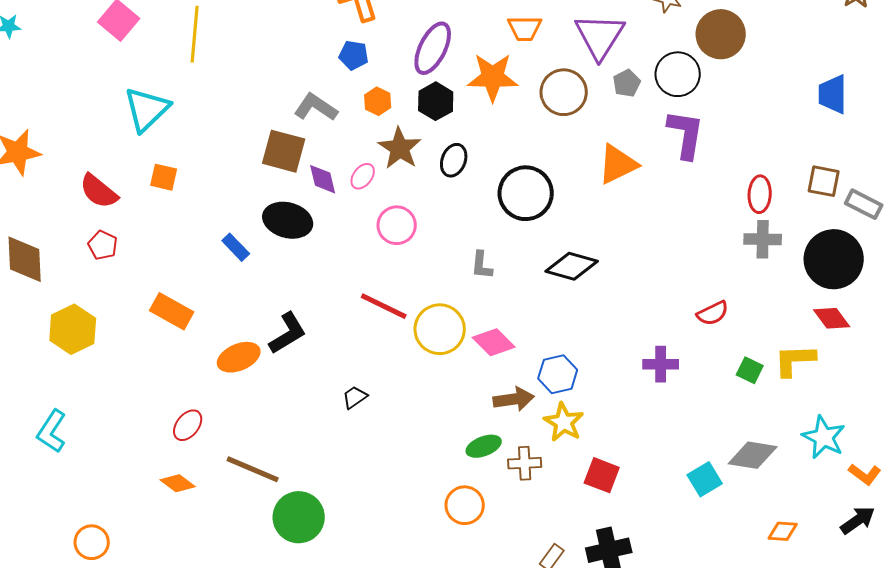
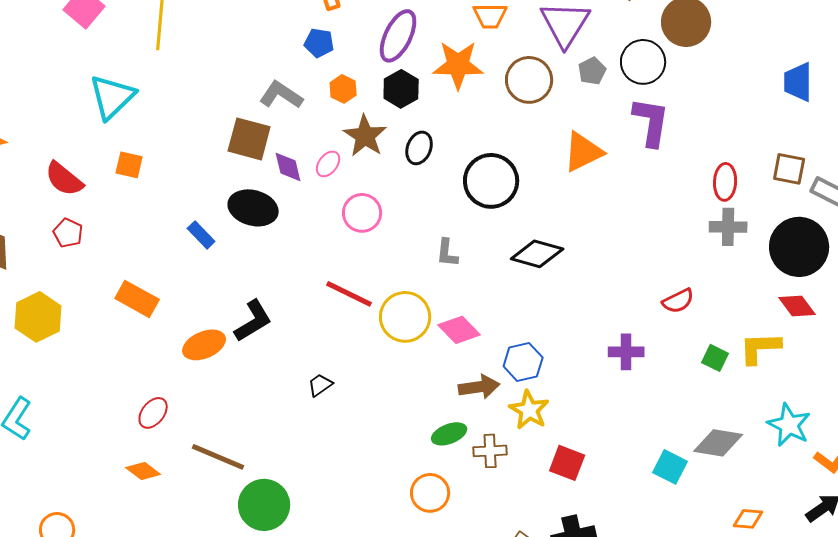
cyan square: (705, 479) -> (670, 467), turned -32

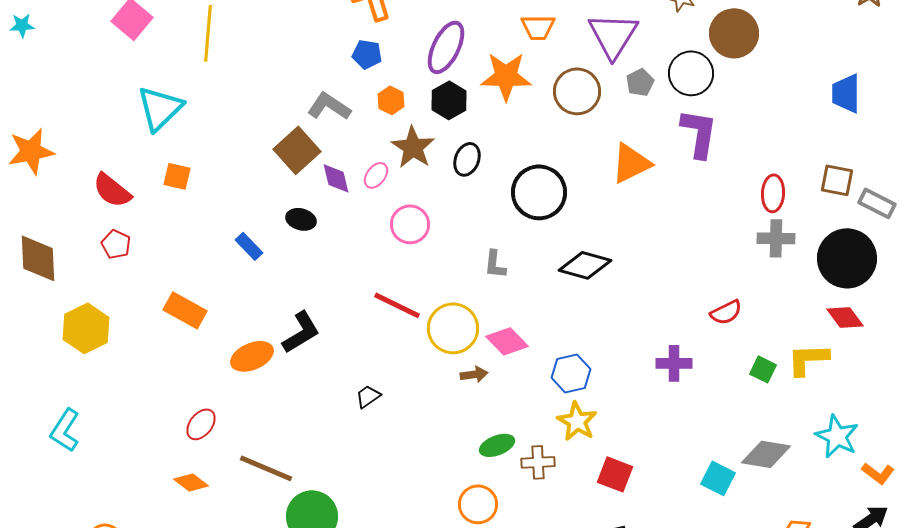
brown square: (249, 139) -> (297, 150), turned 33
black ellipse: (253, 208) -> (301, 219), size x0.6
brown arrow: (479, 387) -> (474, 374), moved, size x0.7

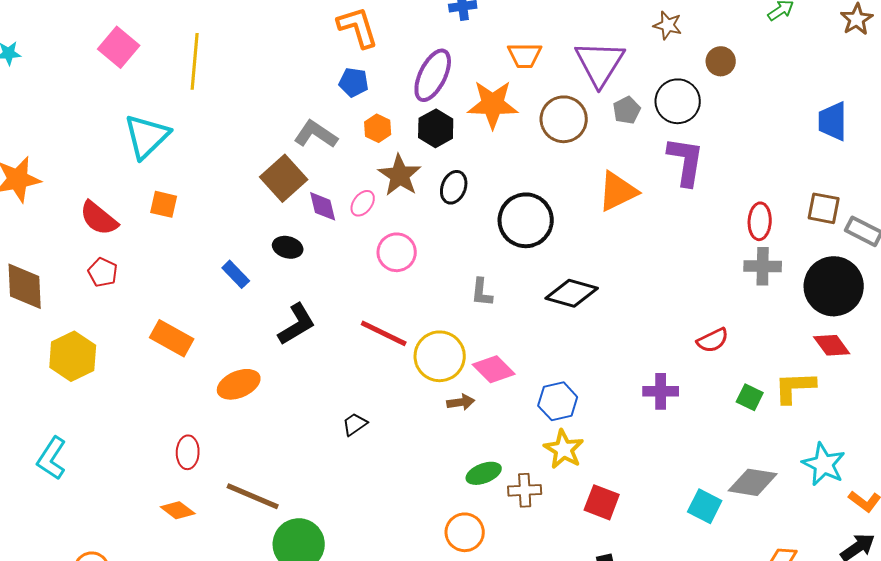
brown circle: (734, 33) -> (721, 61), size x0.6
black L-shape: (301, 332) -> (297, 324), moved
red ellipse: (201, 424) -> (188, 452), turned -36

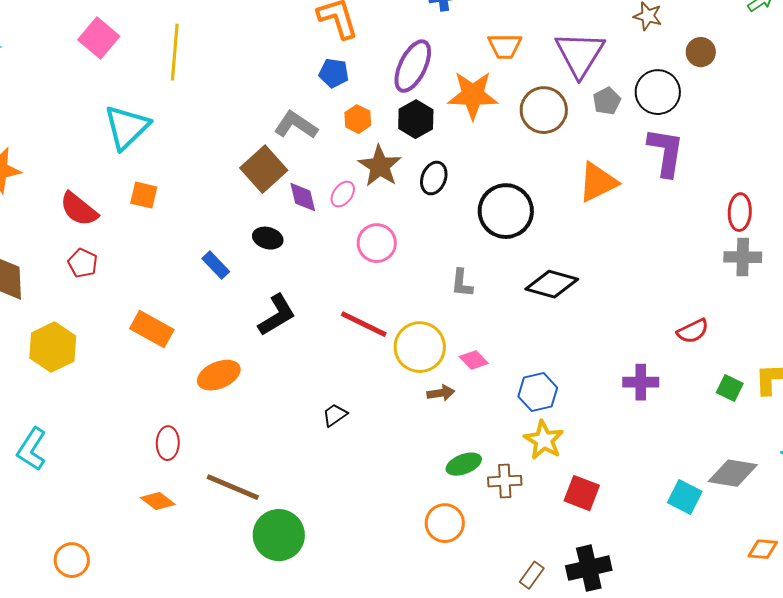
pink diamond: (494, 369) -> (474, 360), size x0.7

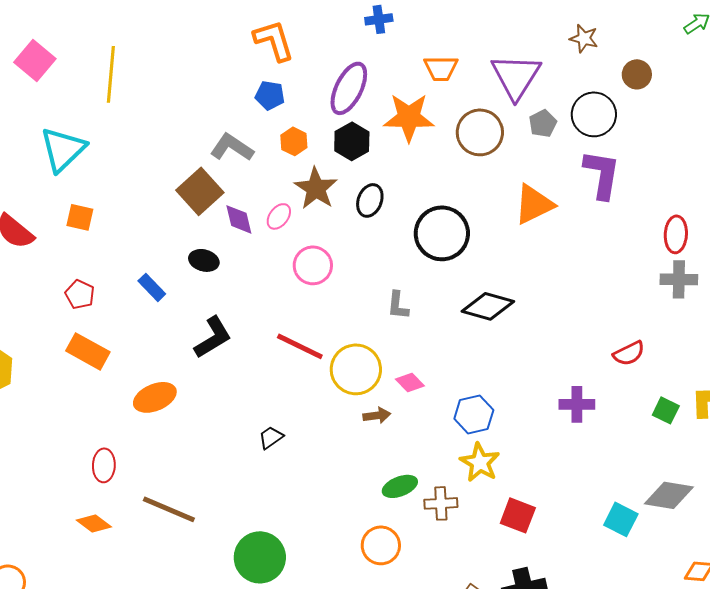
red pentagon: (83, 263) -> (80, 294), moved
green circle: (279, 535) -> (260, 557), moved

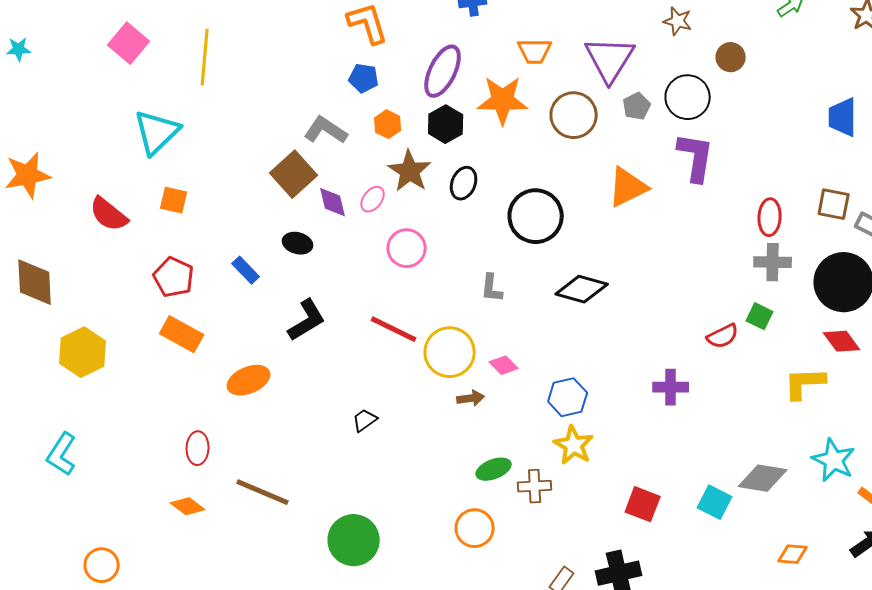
red pentagon: (80, 294) -> (174, 277), size x1.4
green square: (666, 410) -> (760, 316), moved
red square: (518, 515) -> (643, 504), moved

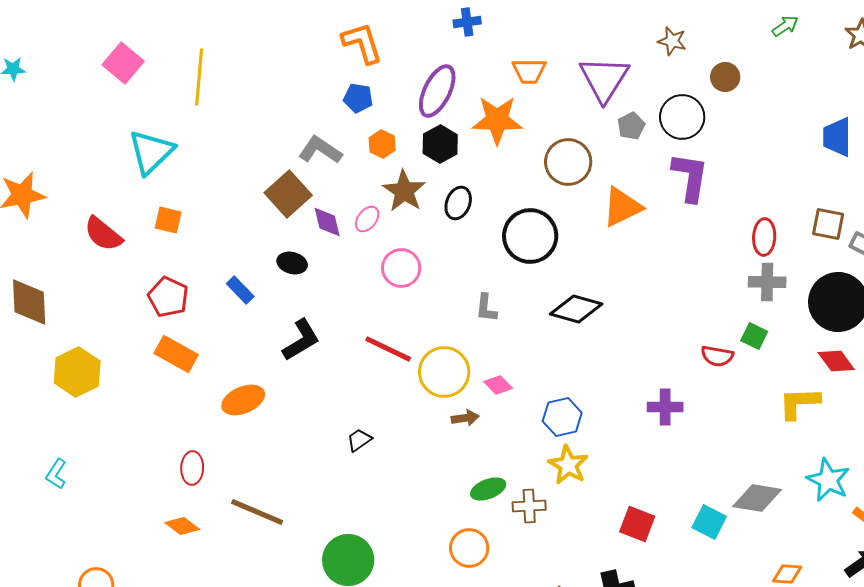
brown circle: (574, 115) -> (568, 162), moved
red semicircle: (723, 336) -> (717, 356), turned 36
cyan L-shape: (62, 454) -> (56, 474), size x0.7

